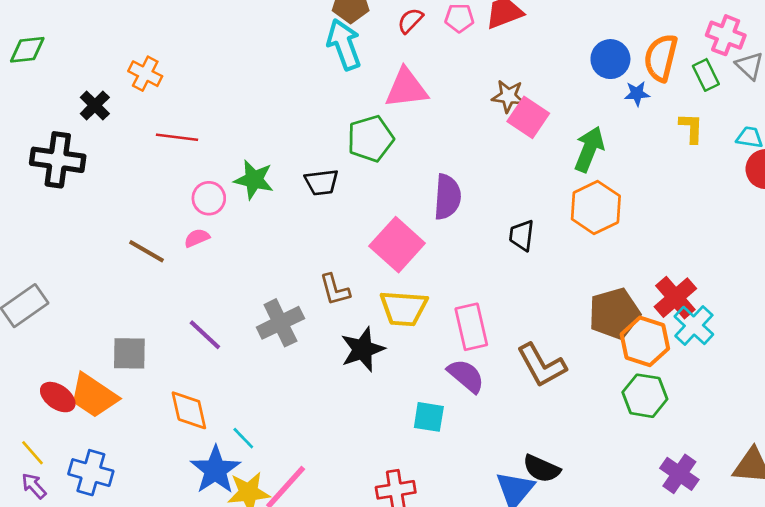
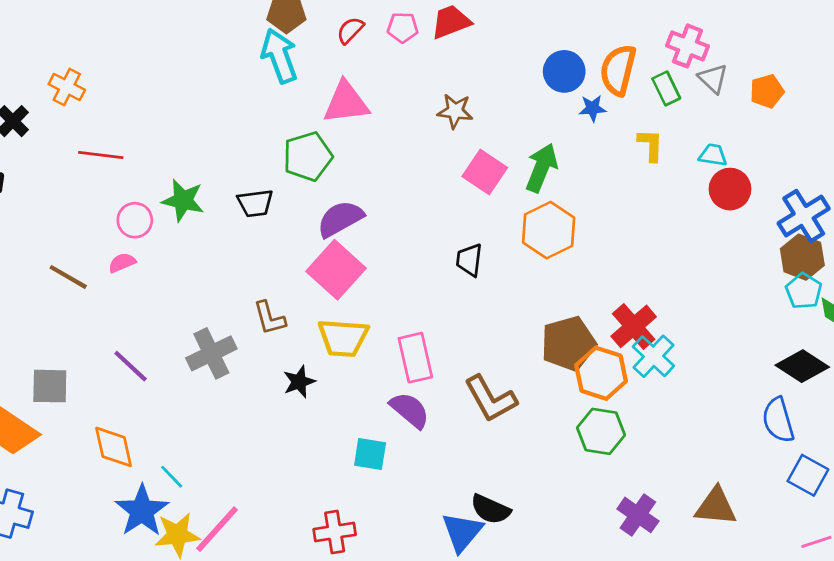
pink square: (528, 117) -> (485, 172), moved
purple semicircle: (447, 197) -> (340, 219), moved, turned -123
black star: (363, 349) -> (299, 382), size x0.7

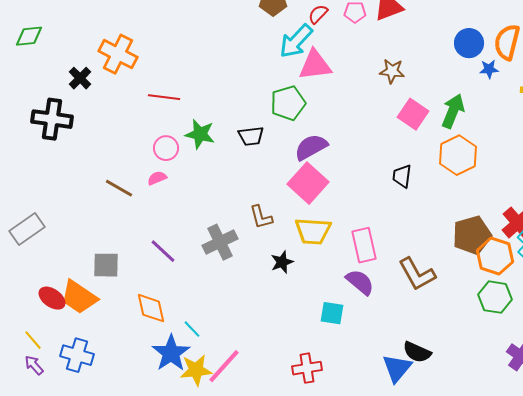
cyan arrow: (279, 56) -> (296, 41), moved, turned -117
orange cross: (67, 87) -> (118, 54), size x1.5
red line: (101, 155) -> (164, 97), moved

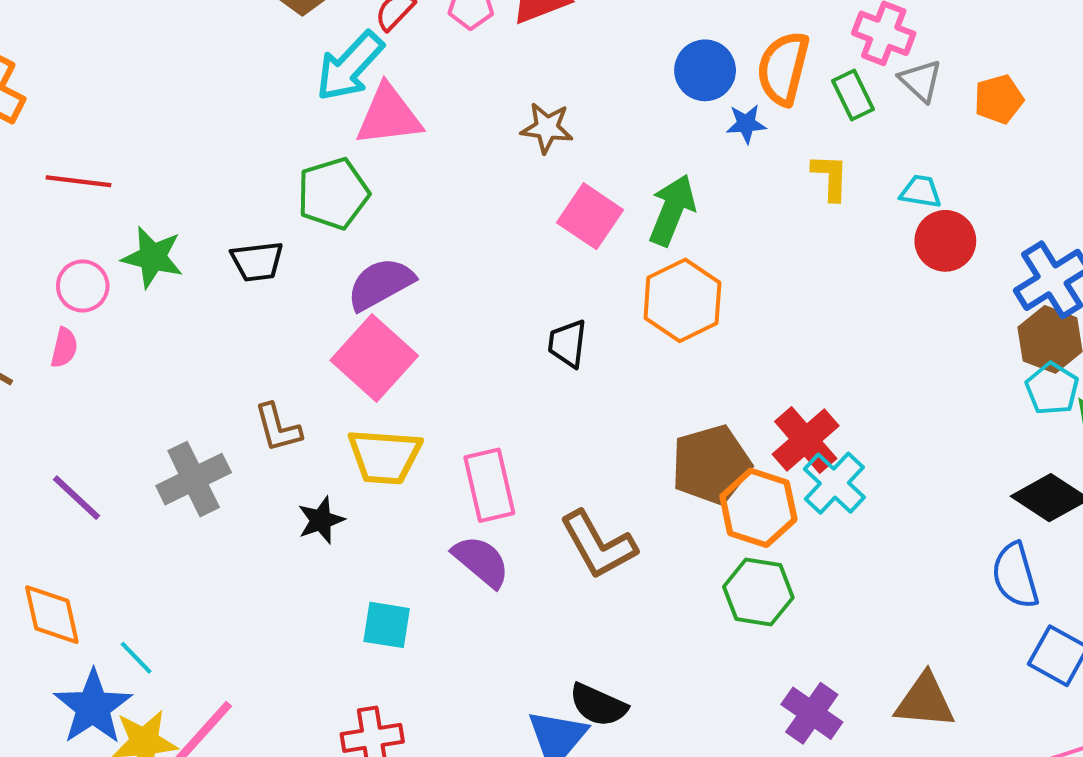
pink semicircle: (157, 178) -> (64, 348), turned 126
cyan square: (332, 313) -> (387, 625), moved

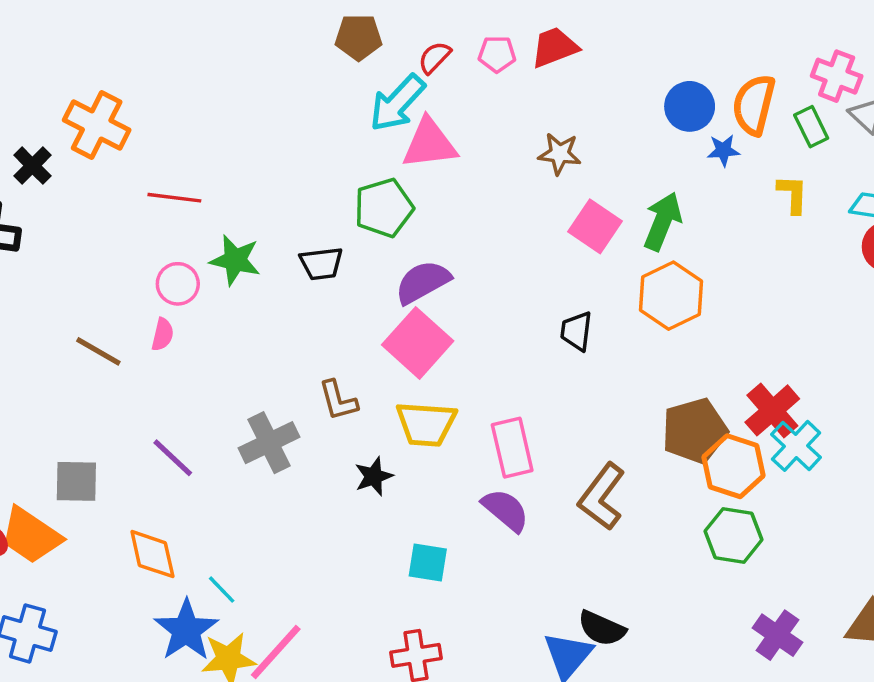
brown L-shape: (598, 545) -> (602, 497), turned 66

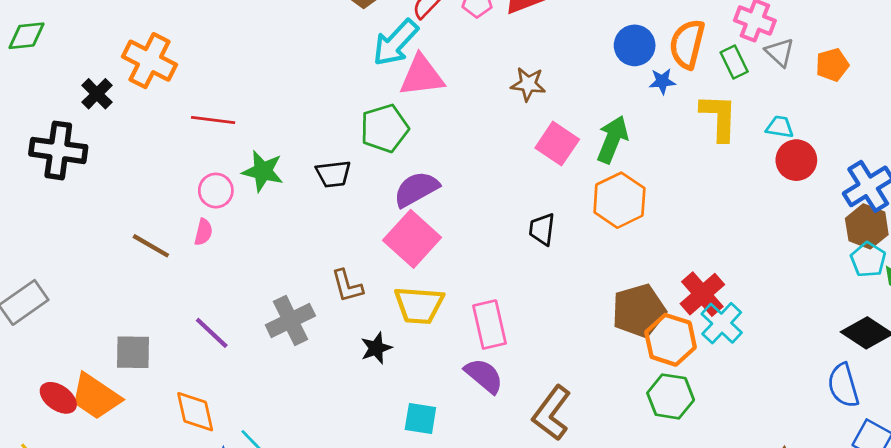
yellow L-shape: (793, 194) -> (719, 117), size x1.5
brown L-shape: (602, 497) -> (552, 413), moved

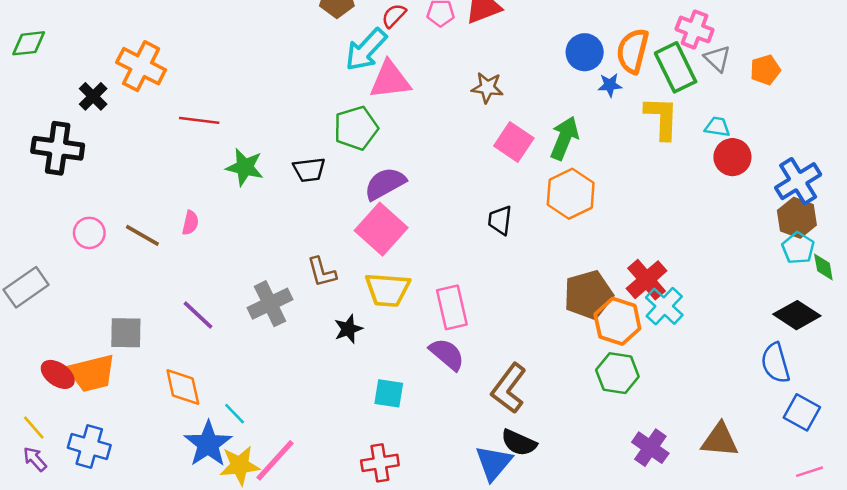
green rectangle: (734, 62) -> (676, 67), size x1.6
pink circle: (216, 191) -> (89, 233), moved
orange trapezoid: (96, 396) -> (92, 373), turned -48

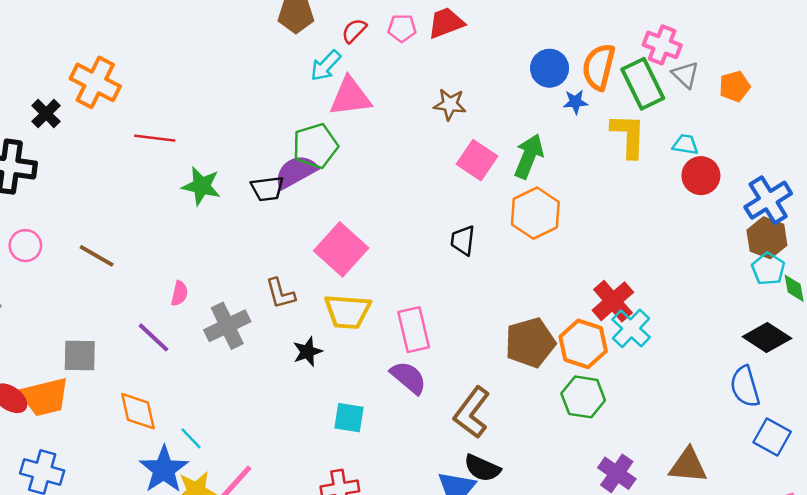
cyan arrow: (366, 50) -> (326, 66), size x0.7
purple semicircle: (385, 184) -> (296, 172), moved
pink semicircle: (190, 223) -> (179, 293), moved
pink circle: (89, 233) -> (25, 246), moved
brown pentagon: (588, 295) -> (530, 343), moved

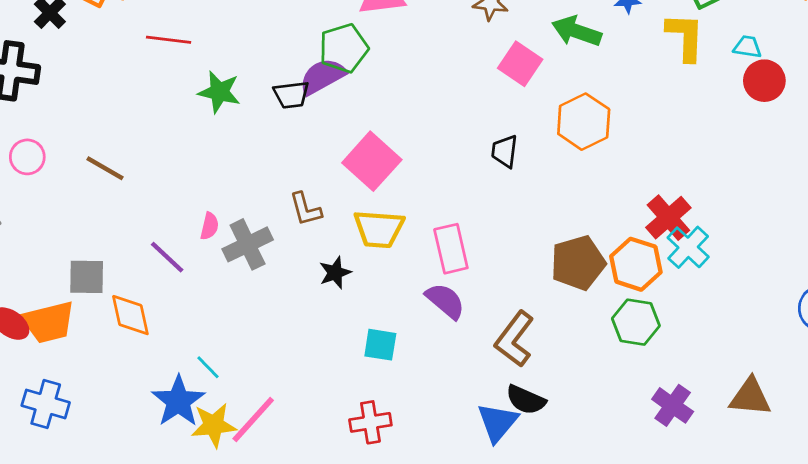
green arrow: (529, 156) -> (577, 31), moved, turned -93
pink semicircle: (179, 293) -> (209, 226), moved
orange diamond: (138, 411) -> (130, 315), moved

